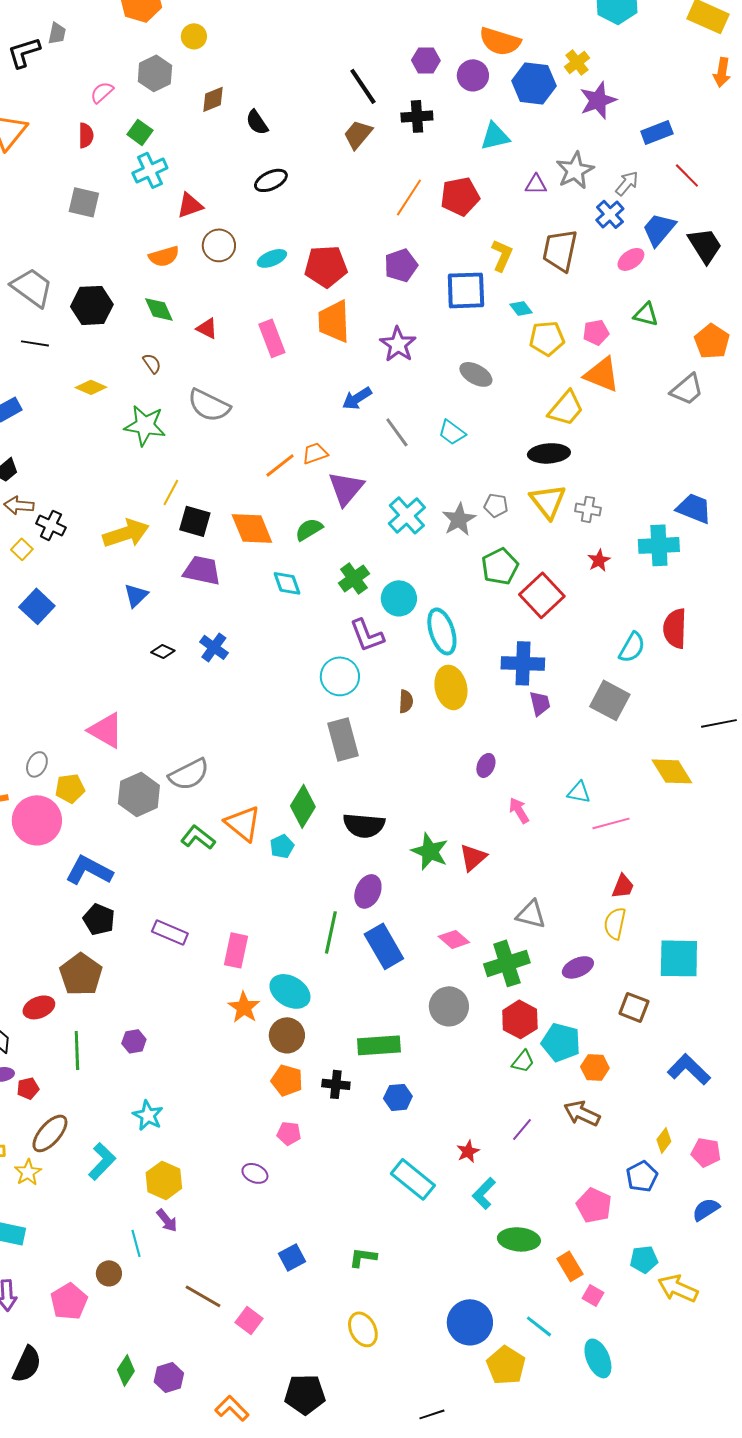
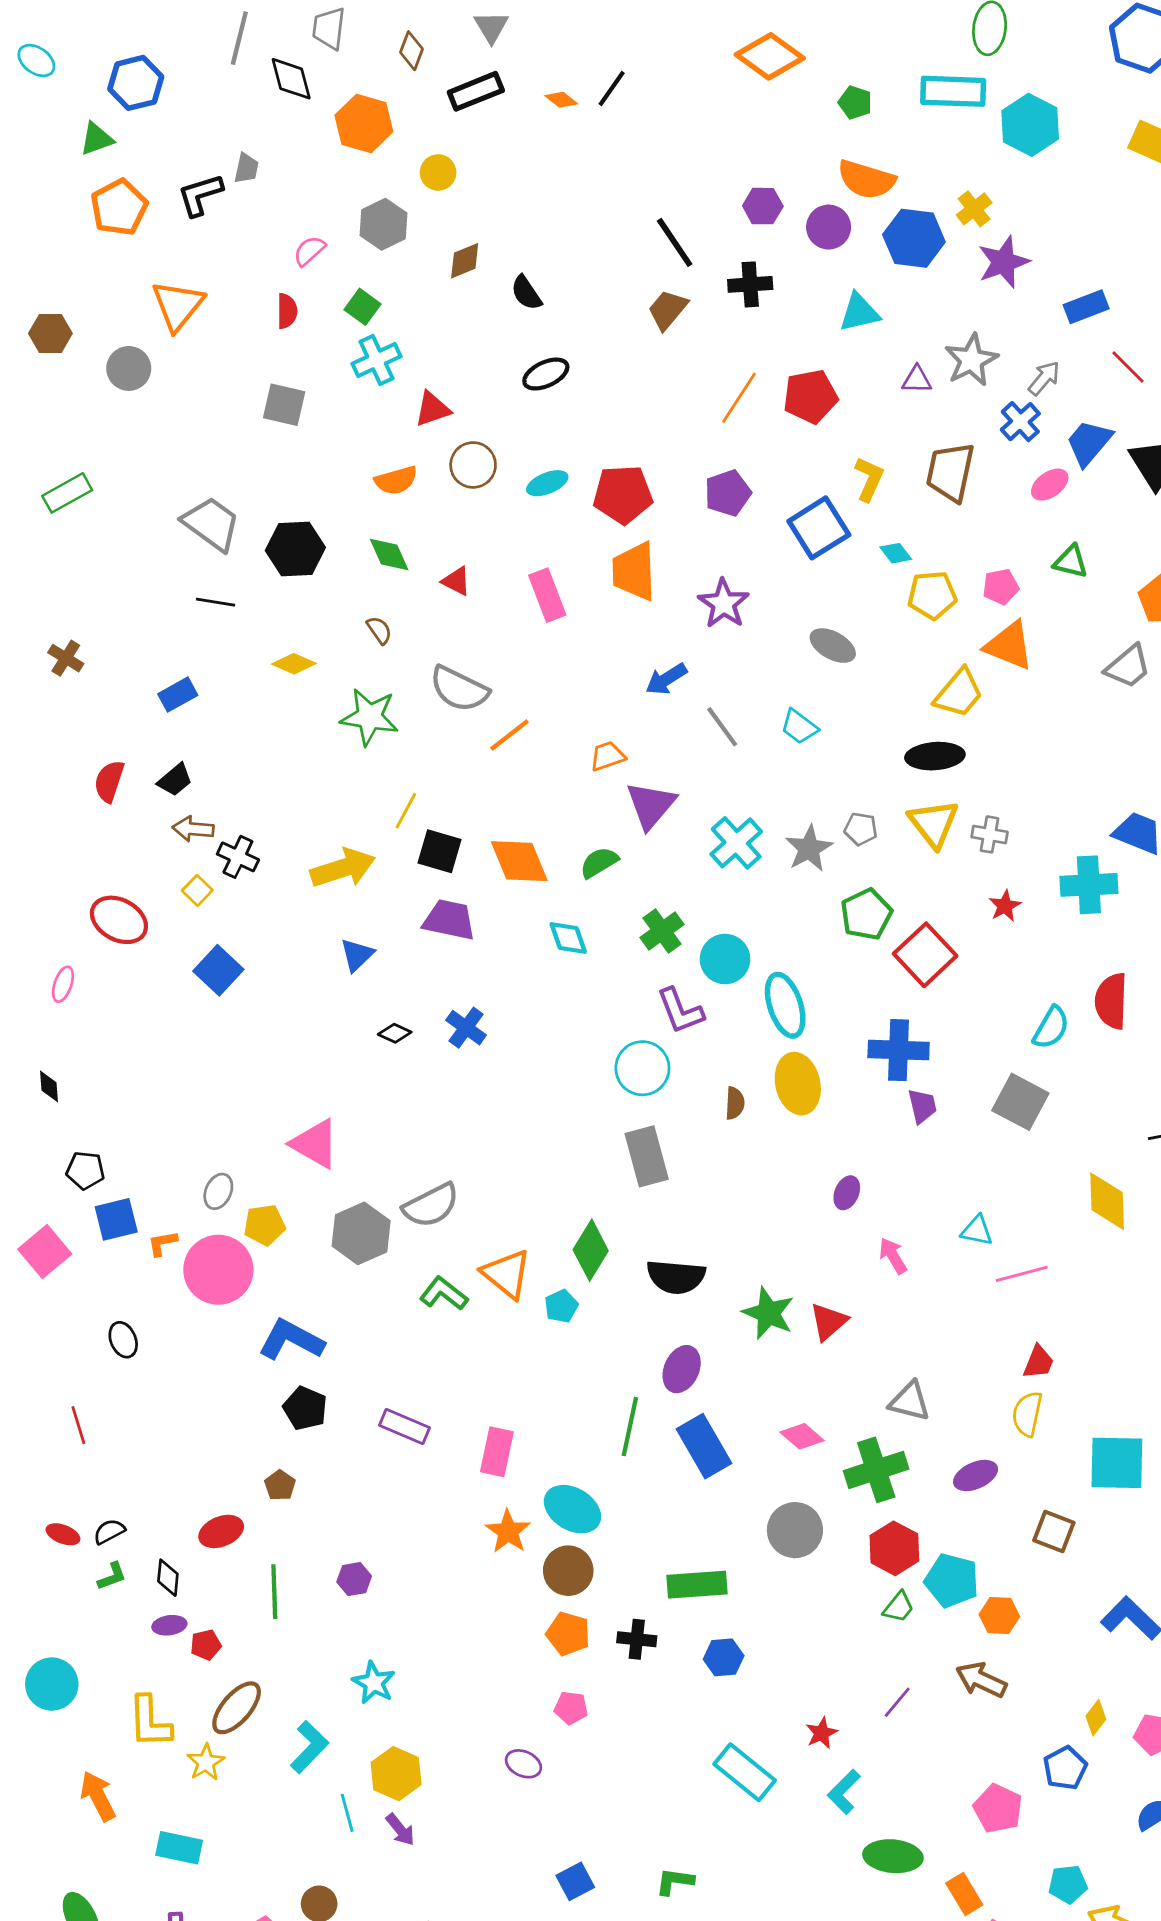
blue square: (466, 290) -> (819, 528), turned -30
orange line: (280, 465) -> (509, 735), moved
yellow diamond: (672, 771) -> (1107, 1201), turned 30
brown pentagon: (81, 974) -> (280, 1485), size x0.5
cyan line: (136, 1243) -> (347, 1813), moved

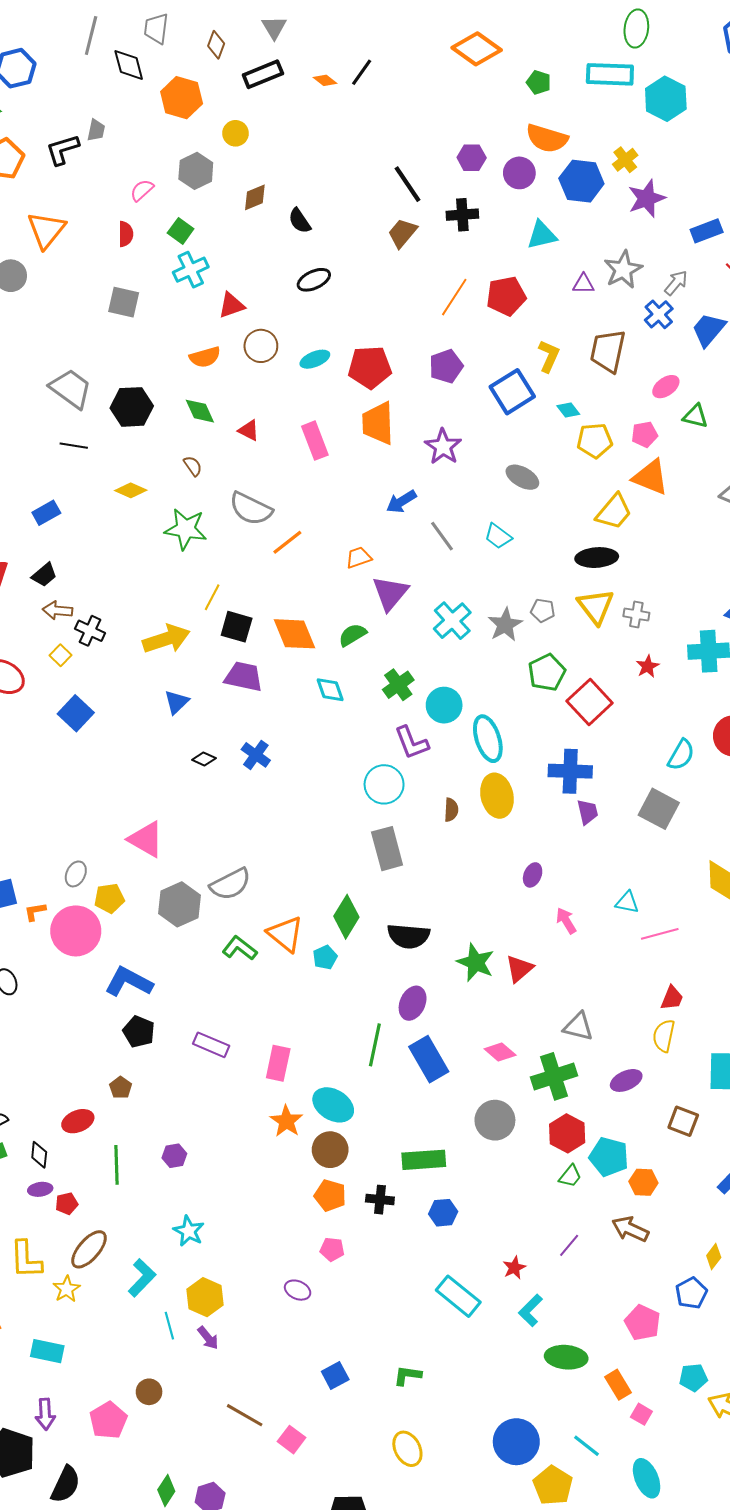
pink ellipse: (1050, 485) -> (666, 387), moved

